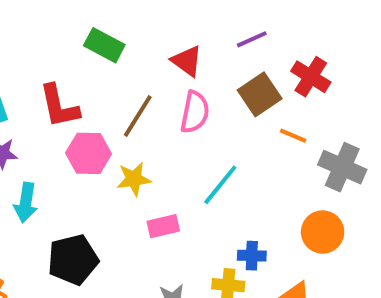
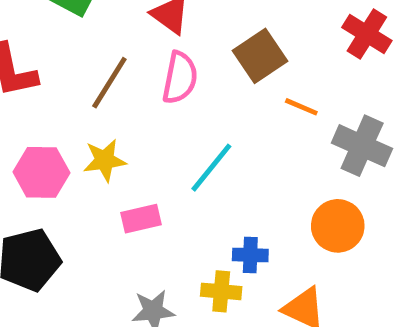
red cross: (311, 77) -> (367, 34), moved
pink hexagon: (89, 153) -> (41, 172), moved

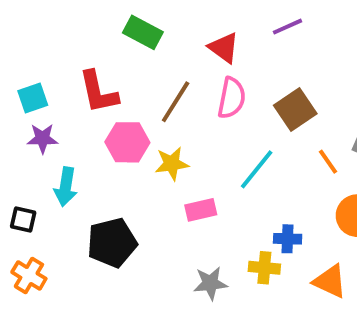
brown square: (260, 56) -> (295, 110), moved
orange line: (301, 107) -> (328, 162), moved, turned 32
pink hexagon: (41, 172) -> (127, 142), moved

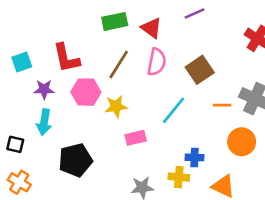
green rectangle: (143, 32) -> (115, 21), moved, turned -40
purple star: (42, 138) -> (44, 89), moved
orange line: (328, 162) -> (222, 105), turned -54

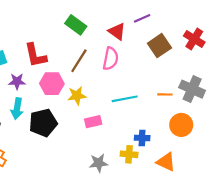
green rectangle: (115, 21) -> (76, 25), turned 48
red triangle: (151, 28) -> (117, 31), moved
brown square: (200, 70) -> (159, 46), moved
cyan line: (174, 110) -> (125, 99), turned 40
black pentagon: (75, 160) -> (43, 123), moved

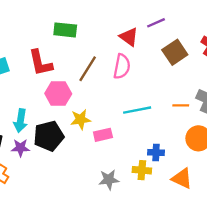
green rectangle: (76, 25) -> (65, 30), moved, turned -30
purple star: (17, 81) -> (20, 148), moved
yellow star: (77, 96) -> (81, 119), moved

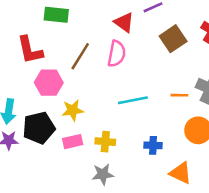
pink rectangle: (103, 135) -> (73, 142), moved
yellow cross: (142, 170) -> (105, 142), moved

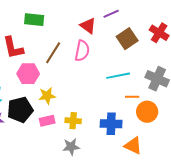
orange line: (179, 95) -> (132, 97), moved
cyan line: (133, 100) -> (118, 76), moved
blue cross: (153, 145) -> (111, 124), size x1.5

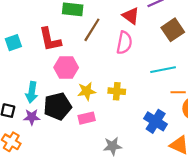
brown line: (53, 53) -> (92, 30), moved
yellow cross: (73, 121) -> (117, 91), moved
blue cross: (111, 124) -> (156, 121), turned 30

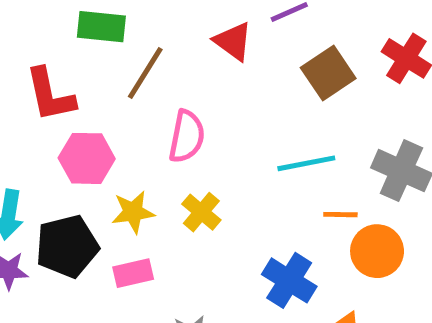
pink semicircle: (124, 43) -> (187, 136), moved
yellow cross: (117, 91) -> (201, 212), turned 35

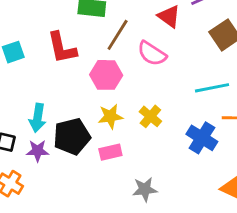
pink semicircle: (187, 136) -> (152, 54), moved, turned 112
pink hexagon: (87, 158) -> (106, 75), moved
blue cross: (289, 280) -> (202, 138), moved

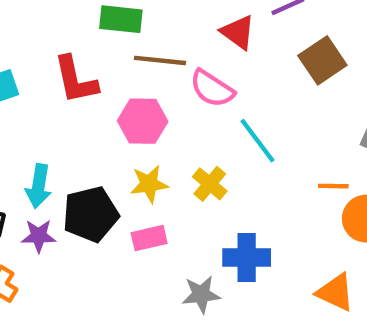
brown line: (118, 35) -> (160, 60), turned 64
cyan line: (212, 88) -> (257, 141), moved, turned 64
blue cross: (202, 138) -> (247, 258), moved, turned -32

